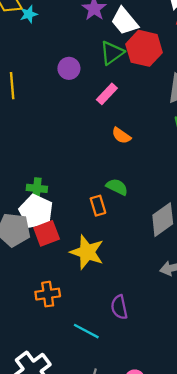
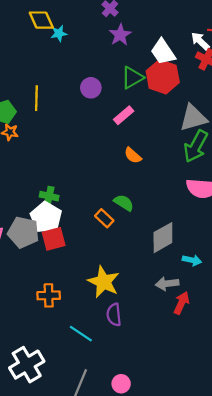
white trapezoid: (125, 21) -> (163, 52), moved
orange rectangle: (98, 206) -> (104, 218), turned -36
yellow star: (87, 252) -> (104, 282), moved

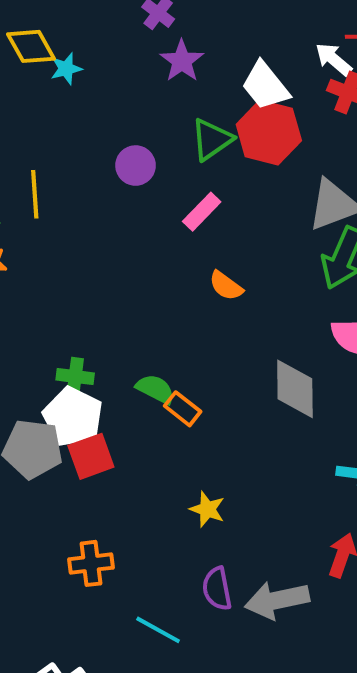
green semicircle: (124, 203) -> (155, 389), moved
gray diamond: (163, 238) -> (295, 389), moved, turned -56
yellow star: (104, 282) -> (207, 509), moved, size x0.6
gray arrow: (167, 284) -> (277, 600), moved, size x1.4

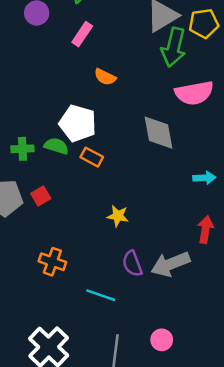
green semicircle: (155, 389) -> (56, 146), moved
white pentagon: (73, 417) -> (78, 123), moved
red square: (91, 456) -> (41, 196), size x0.7
orange cross: (91, 563) -> (52, 262), turned 36

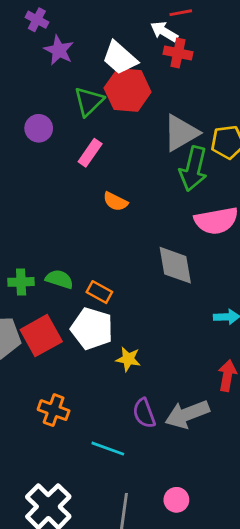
white pentagon: (78, 123) -> (92, 329), moved
red square: (41, 196) -> (41, 336), size x1.8

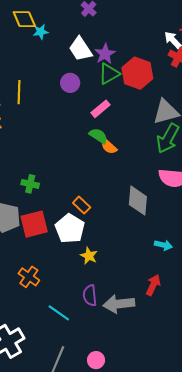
purple star: (59, 50) -> (105, 54), moved
white trapezoid: (120, 58) -> (80, 49), moved
green semicircle: (59, 279) -> (98, 136), moved

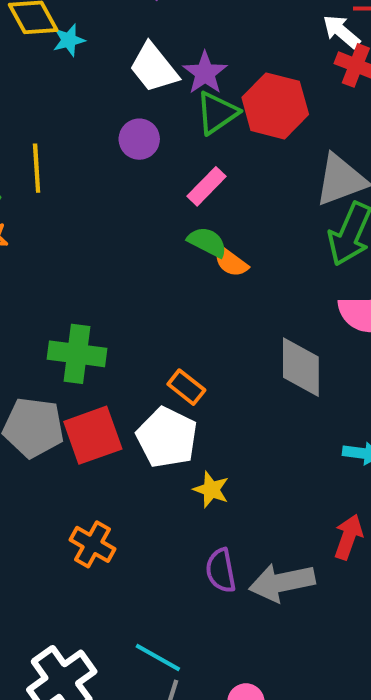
green cross: (30, 184) -> (77, 354), size x1.5
cyan line: (59, 313) -> (158, 657), moved

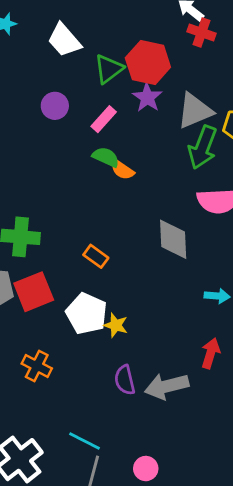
purple star: (205, 73) -> (147, 97), moved
purple circle: (139, 139) -> (55, 106), moved
white pentagon: (167, 437) -> (87, 314), moved

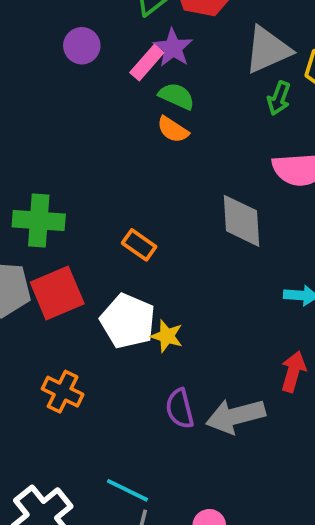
purple star: (147, 97) -> (173, 48), moved
green arrow: (203, 147) -> (279, 98), size x0.6
green semicircle: (106, 157) -> (177, 96), moved

